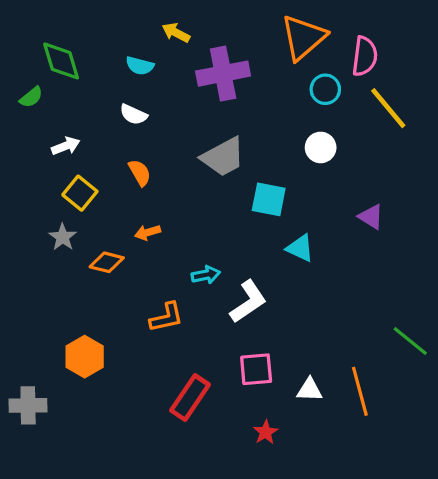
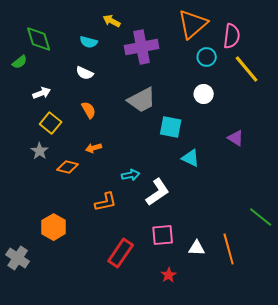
gray cross: (28, 405) -> (18, 258), turned 35

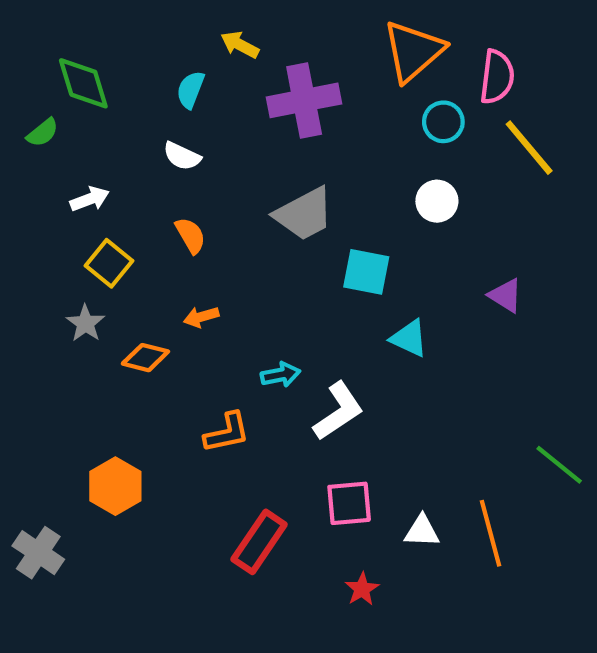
cyan semicircle: (89, 42) -> (190, 90), turned 96

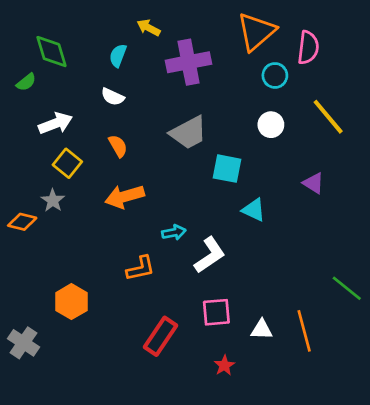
yellow line: (529, 148) -> (328, 117), moved
white arrow: (90, 199) -> (55, 123), size x1.4
orange arrow: (201, 317) -> (125, 197), size x1.8
orange diamond: (145, 358) -> (22, 222), moved

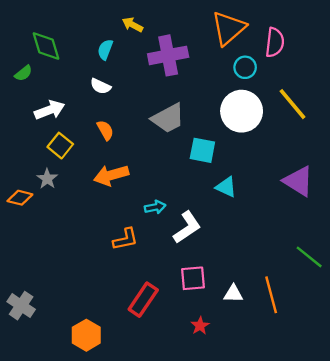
white circle: (271, 125) -> (242, 111), size x1.8
purple triangle: (313, 183) -> (298, 181), moved, size x1.6
orange hexagon: (71, 302) -> (86, 335), moved

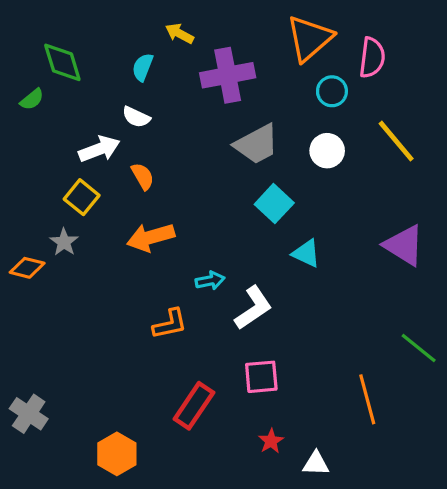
white arrow: (50, 110) -> (99, 149), moved
white circle: (242, 111) -> (327, 151), size x0.6
gray trapezoid: (168, 118) -> (257, 144), moved
cyan square: (202, 150) -> (274, 204), turned 32
white triangle: (233, 294) -> (316, 464), moved

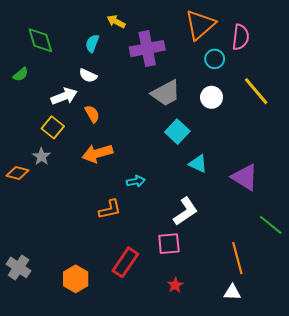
green semicircle: (32, 99) -> (21, 74), moved
purple triangle: (404, 245) -> (245, 177), moved
white L-shape: (253, 308) -> (186, 211), moved
orange hexagon: (117, 454) -> (76, 279), moved
white triangle: (316, 464) -> (232, 292), moved

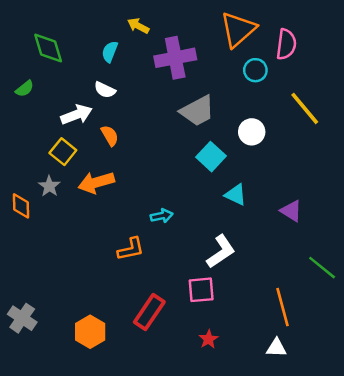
white circle: (212, 97) -> (252, 132), moved
orange arrow: (97, 153) -> (96, 182), moved
orange diamond: (17, 173) -> (21, 206), turned 75
purple triangle: (245, 177) -> (291, 211), size x0.7

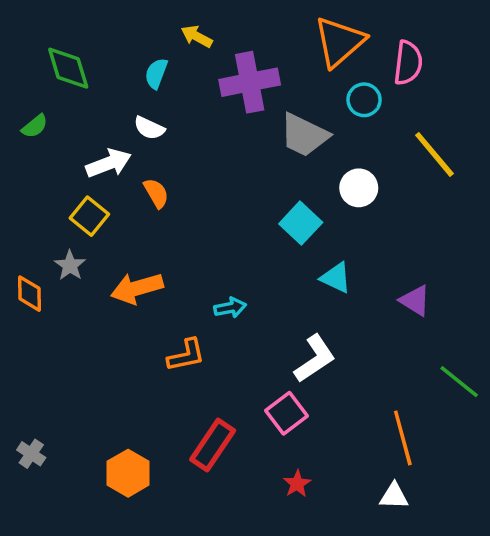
gray trapezoid: (197, 111) -> (304, 135), moved, turned 54
orange arrow: (96, 182) -> (137, 288), moved
pink square: (201, 290) -> (287, 413), turned -32
gray cross: (22, 318) -> (31, 454), size x0.7

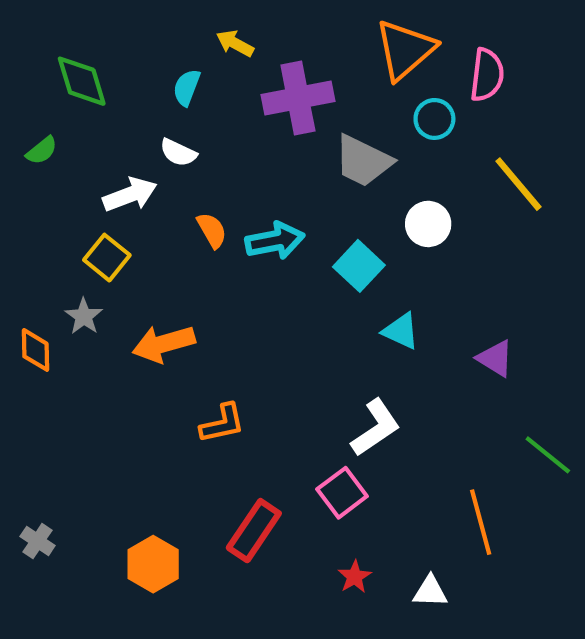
orange semicircle: (156, 193) -> (212, 230), moved
cyan arrow: (230, 308) -> (275, 241), moved, size x1.5
white triangle: (394, 496) -> (430, 591), moved

